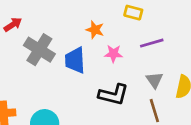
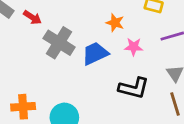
red arrow: (13, 25) -> (32, 17), turned 66
blue trapezoid: (75, 60) -> (95, 53), turned 68

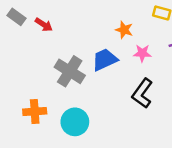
gray cross: (59, 43) -> (70, 71), moved
black L-shape: (134, 88) -> (142, 93), turned 112

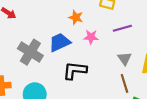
black L-shape: (142, 93) -> (75, 70), moved, turned 60

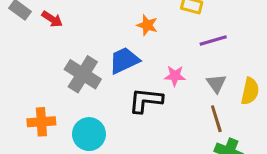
pink star: (91, 37) -> (175, 76), moved

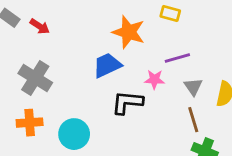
orange star: (147, 25) -> (129, 32), size x1.6
purple line: (213, 41) -> (177, 58), moved
gray cross: (83, 74) -> (35, 78), moved

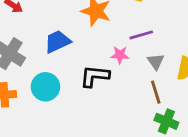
blue trapezoid: (107, 65) -> (57, 42), moved
cyan circle: (74, 134) -> (45, 87), moved

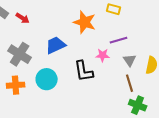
black L-shape: (95, 76) -> (84, 71), turned -105

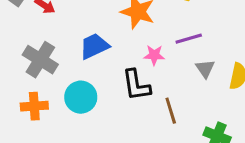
pink star: (103, 55) -> (154, 55), moved
brown line: (130, 83) -> (171, 111), moved

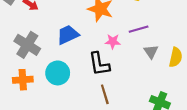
brown line: (171, 111) -> (105, 94), moved

